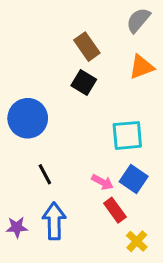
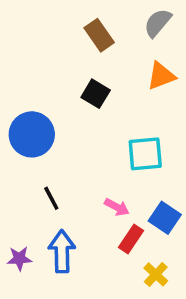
brown rectangle: (87, 47) -> (99, 35), moved
blue square: (134, 179) -> (165, 218), moved
red rectangle: (115, 210) -> (131, 239), turned 70

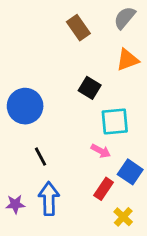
black square: (96, 94) -> (90, 88), moved
pink arrow: (117, 207) -> (101, 151), moved

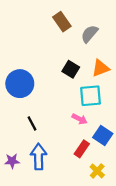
gray semicircle: (125, 18) -> (89, 34), moved
orange triangle: (127, 60) -> (101, 68), moved

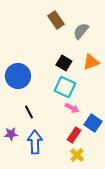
cyan square: (91, 96) -> (65, 87), moved, turned 30
purple star: (12, 161) -> (11, 134), moved
yellow cross: (97, 171) -> (77, 155), moved

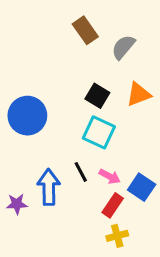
pink arrow: (72, 108) -> (110, 176), moved
black line: (29, 112) -> (81, 172), moved
blue arrow: (35, 142) -> (49, 187), moved
yellow cross: (77, 155) -> (117, 236), turned 32

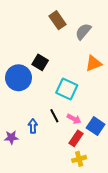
black square: (97, 96) -> (40, 62), moved
blue arrow: (49, 187) -> (33, 126), size x0.6

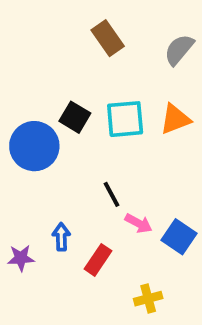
gray semicircle: (83, 32) -> (179, 50), moved
cyan square: (67, 89) -> (125, 119), moved, turned -30
black line: (54, 116) -> (112, 194), moved
red rectangle: (76, 138) -> (98, 260), moved

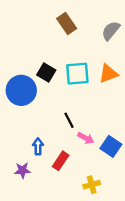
purple star: (21, 258) -> (22, 170), moved

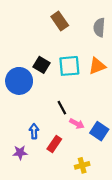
gray semicircle: (111, 31) -> (99, 27), turned -36

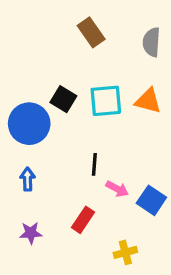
orange triangle: (97, 66) -> (148, 101), turned 36
black line: (62, 108) -> (94, 164), turned 32
blue arrow: (34, 131) -> (28, 179), moved

